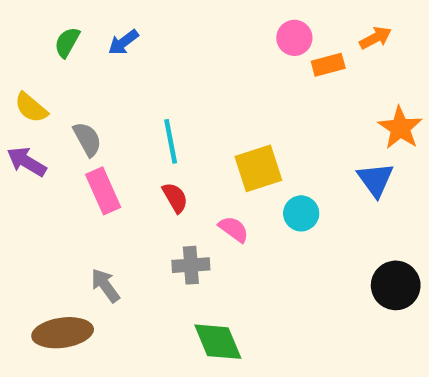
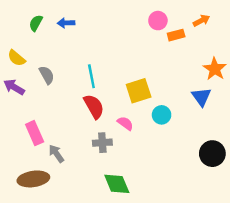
blue arrow: (123, 42) -> (66, 23), turned 35
pink rectangle: (103, 191) -> (35, 133), moved
red semicircle: (175, 198) -> (94, 106), size x1.5

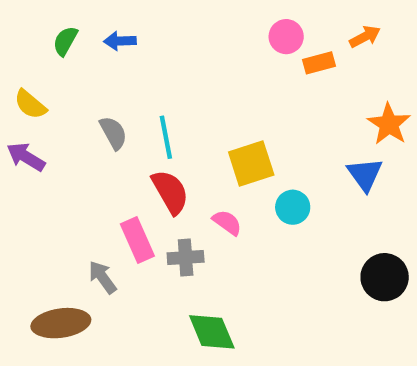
gray semicircle: (47, 75) -> (113, 133), moved
pink rectangle: (35, 133) -> (137, 240), moved

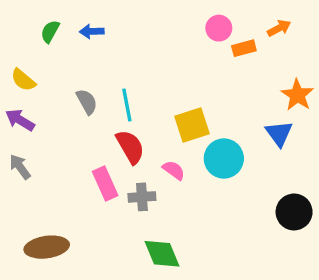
cyan circle: (293, 207) -> (224, 158), size x1.5
gray arrow: (102, 277) -> (20, 167), moved

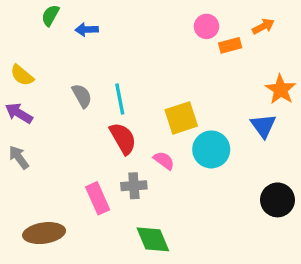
green semicircle: (50, 31) -> (50, 15), moved
pink rectangle: (105, 184) -> (98, 198), moved

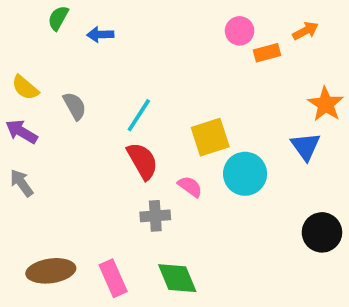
gray semicircle: (82, 96) -> (75, 106), moved
cyan line: (120, 99) -> (139, 115), turned 44
pink rectangle: (98, 198) -> (113, 278), moved

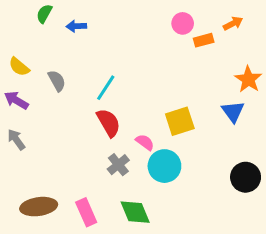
yellow square: (210, 137) -> (180, 121), moved
cyan circle: (245, 174) -> (164, 166), moved
gray cross: (155, 216) -> (118, 165), turned -35

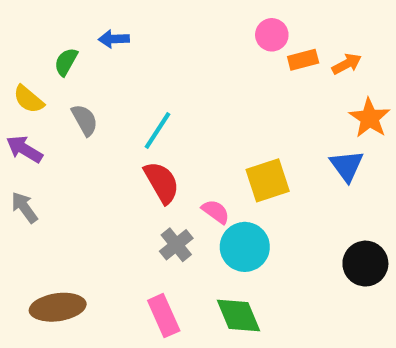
green semicircle: (44, 14) -> (66, 62), moved
orange arrow: (233, 23) -> (347, 64), moved
pink rectangle: (86, 212) -> (164, 316), moved
green diamond: (135, 212) -> (239, 316), moved

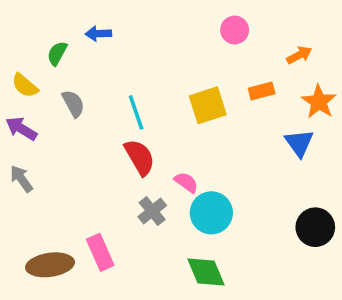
orange rectangle: (303, 60) -> (262, 91), moved
cyan line: (157, 130) -> (136, 112), turned -52
yellow square: (268, 180) -> (208, 105), moved
pink rectangle: (164, 316) -> (100, 252), moved

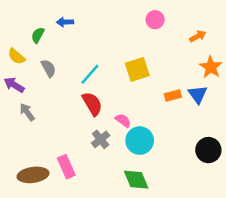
orange rectangle: (262, 91) -> (173, 96), moved
cyan line: (136, 112) -> (90, 74), turned 60
gray arrow: (21, 179) -> (27, 112), moved

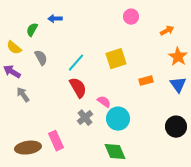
blue triangle: (198, 94) -> (178, 85), moved

